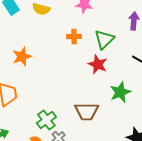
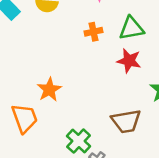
green triangle: (104, 39) -> (131, 28), turned 45
orange star: (22, 57) -> (49, 90), moved

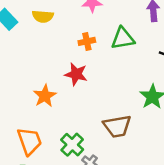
red star: (129, 61) -> (76, 74), moved
orange trapezoid: (25, 118) -> (29, 141), moved

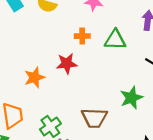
red star: (76, 74) -> (67, 64), turned -30

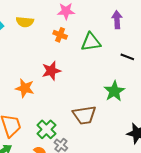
orange cross: (82, 36) -> (60, 35), moved, turned 32
orange star: (35, 78) -> (25, 88), turned -30

